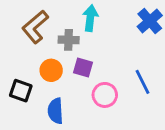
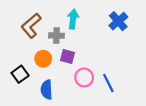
blue line: (142, 82) -> (108, 83), moved
black square: (21, 91) -> (20, 74), turned 35

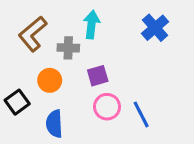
purple square: (68, 57) -> (98, 76), moved, turned -32

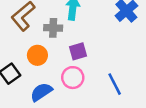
pink circle: (107, 107) -> (73, 78), moved
blue semicircle: (54, 124) -> (41, 92), turned 60

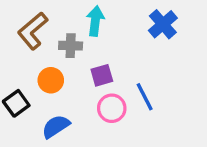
pink circle: (73, 78) -> (112, 108), moved
blue line: (115, 84) -> (145, 97), moved

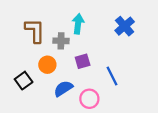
brown L-shape: (33, 31) -> (35, 31), turned 130
pink circle: (112, 108) -> (89, 99), moved
blue semicircle: (56, 126) -> (63, 89), moved

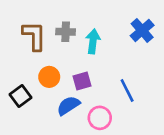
cyan arrow: (78, 24) -> (93, 41), moved
gray cross: (61, 41) -> (66, 32), moved
purple square: (83, 61) -> (82, 81), moved

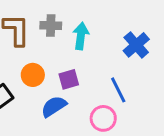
blue cross: (142, 30) -> (136, 45), moved
pink circle: (100, 118) -> (103, 118), moved

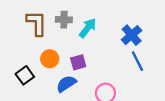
cyan arrow: (81, 36) -> (88, 28), turned 30
blue line: (118, 90) -> (137, 61), moved

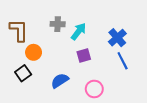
brown L-shape: (37, 23) -> (19, 30), moved
orange circle: (50, 59) -> (34, 52), moved
purple square: (78, 62) -> (84, 55), moved

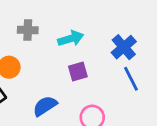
gray cross: (58, 24) -> (28, 30), moved
cyan arrow: (79, 31) -> (71, 39), turned 36

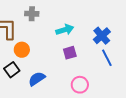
gray cross: (28, 30) -> (32, 14), moved
blue semicircle: (45, 106) -> (37, 79), moved

